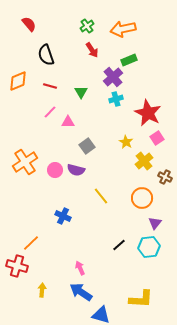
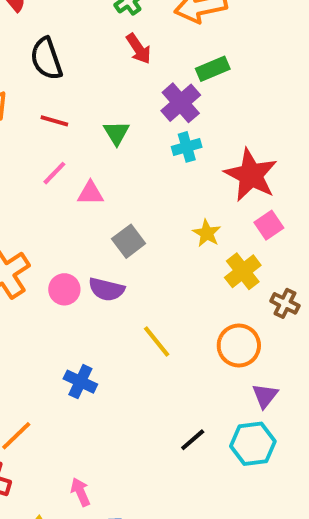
pink arrow: (80, 268) -> (80, 492), moved

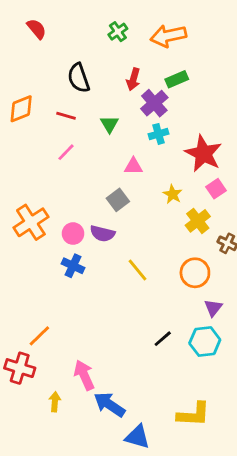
red arrow: (139, 49) -> (133, 79), moved, turned 50
black semicircle: (46, 59) -> (79, 78), moved
pink triangle: (90, 193) -> (133, 166), moved
blue cross: (80, 382) -> (73, 266), moved
pink arrow: (80, 492) -> (84, 375), size x1.5

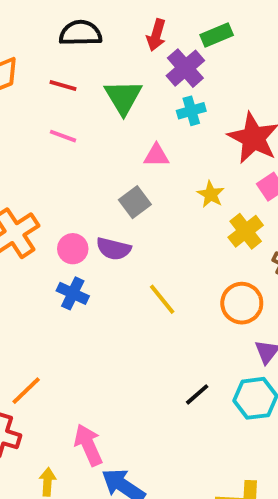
black semicircle: (79, 78) -> (81, 33), turned 108
green triangle: (109, 124) -> (123, 97), size x1.5
pink line: (66, 152) -> (63, 136), turned 66

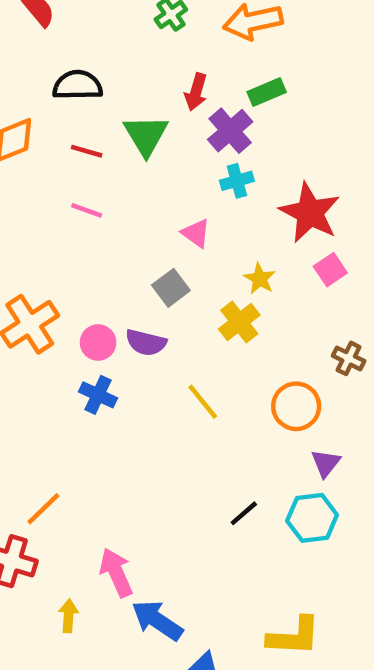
black semicircle: (81, 33) -> (78, 85), moved
green triangle: (123, 97) -> (146, 135), moved
pink triangle: (156, 155) -> (196, 233), turned 36
yellow cross: (246, 231) -> (239, 322), moved

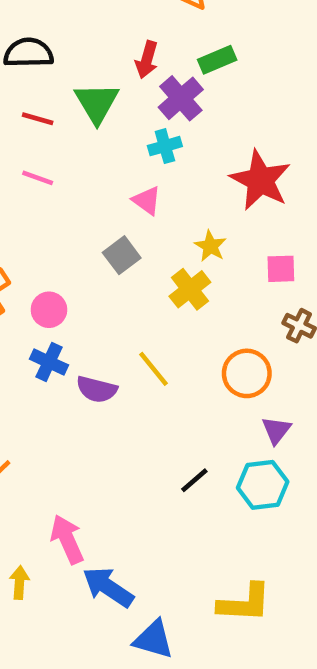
cyan cross: (237, 181) -> (165, 146), moved
pink square: (330, 270) -> (281, 269), moved, turned 32
purple semicircle: (146, 342) -> (97, 389), moved

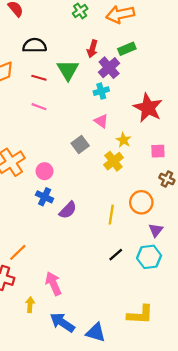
pink triangle: (147, 201) -> (101, 121), moved
yellow line: (154, 369) -> (111, 215), moved, turned 48
purple semicircle: (97, 389) -> (68, 210), turned -60
blue arrow: (108, 587) -> (62, 322), moved

